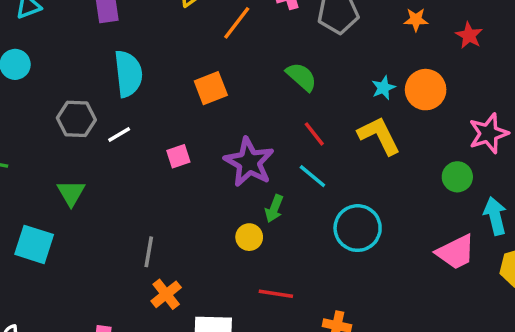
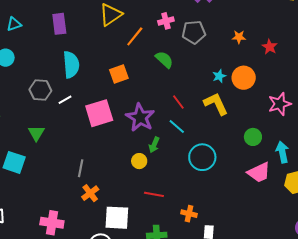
green semicircle: (301, 77) -> (164, 60), moved
pink square: (178, 156) -> (99, 113), size x2.0
green circle: (457, 177) -> (253, 137), moved

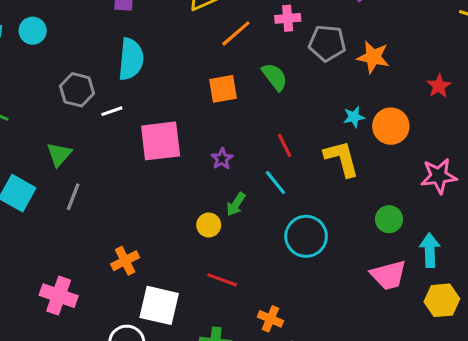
orange star: (239, 37) -> (373, 57), moved, size x1.5
orange square: (119, 74) -> (223, 89), moved
purple star: (140, 117) -> (222, 159), size x0.5
gray line: (81, 168) -> (73, 197), moved

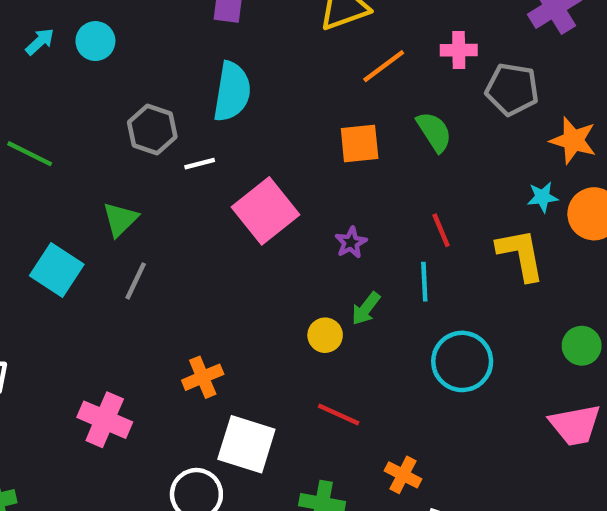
orange star: (373, 57) -> (573, 140), moved
pink square: (161, 141) -> (266, 211), turned -36
cyan line: (275, 182) -> (424, 282), turned 32

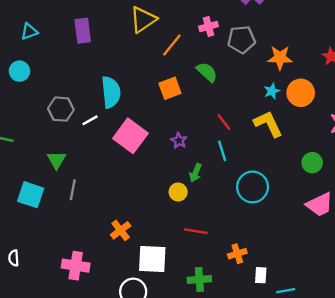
cyan semicircle: (232, 92) -> (111, 92), moved
orange cross: (403, 475) -> (237, 254), turned -30

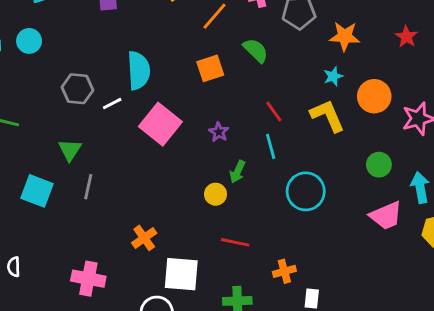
orange circle: (301, 93) -> (374, 96), moved

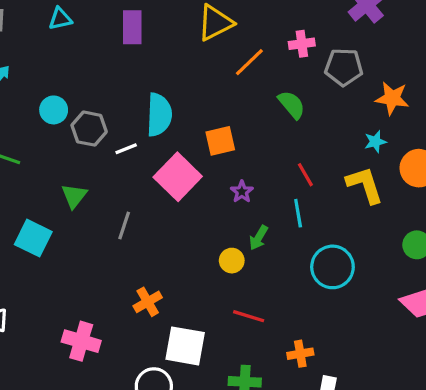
cyan circle: (29, 41) -> (54, 110), moved
orange square: (210, 68) -> (220, 141), moved
gray line: (88, 187) -> (124, 225), moved

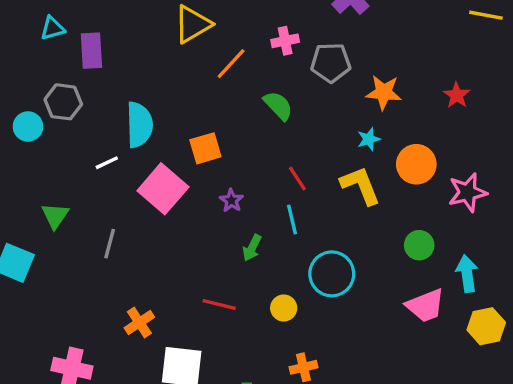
cyan triangle: (60, 19) -> (53, 28), moved
purple rectangle: (132, 27) -> (91, 51), moved
gray hexagon: (89, 129) -> (63, 102), moved
yellow circle: (232, 261) -> (284, 308), moved
red line: (249, 316) -> (219, 305), moved

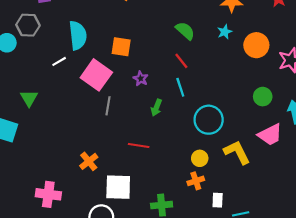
green semicircle: (278, 106) -> (185, 31), moved
orange square: (205, 148) -> (121, 47), turned 30
yellow L-shape: (360, 185) -> (237, 152), moved
gray line: (110, 244) -> (108, 106), moved
yellow circle: (284, 308) -> (200, 158), moved

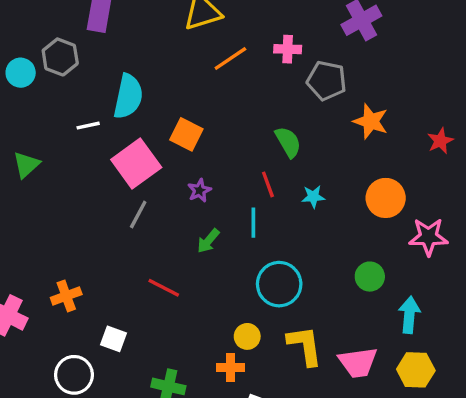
cyan star: (225, 32) -> (313, 197), moved
pink trapezoid: (270, 135) -> (358, 362), moved
orange cross: (89, 161) -> (66, 296), moved
white square: (118, 187) -> (113, 339), size x0.6

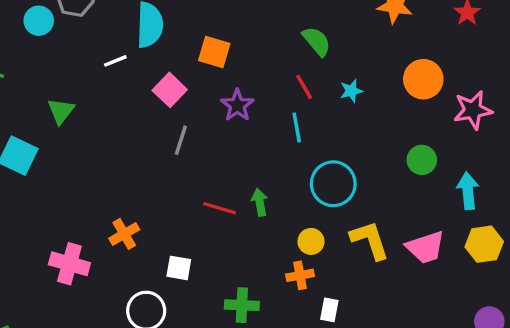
pink square: (136, 164) -> (170, 90), size x0.7
purple star: (199, 190) -> (237, 105), size x1.4
green arrow: (208, 241) -> (260, 202), moved, turned 140

